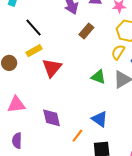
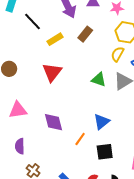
black line: (34, 27) -> (32, 22), moved
yellow rectangle: (34, 51) -> (55, 39), moved
blue triangle: (100, 119) -> (102, 122), turned 48

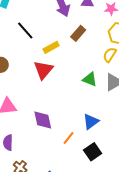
black line: (32, 22) -> (25, 31), moved
yellow rectangle: (55, 39) -> (51, 47), moved
black square: (105, 152) -> (93, 152), turned -30

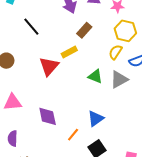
yellow rectangle: (51, 47) -> (69, 52), moved

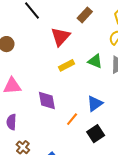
yellow rectangle: (69, 52) -> (67, 65), moved
red triangle: (49, 66) -> (60, 37), moved

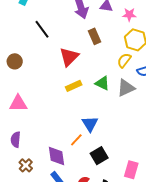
brown rectangle: (85, 15) -> (94, 36), turned -70
purple diamond: (47, 100) -> (57, 156), moved
blue triangle: (95, 103) -> (90, 124), moved, turned -30

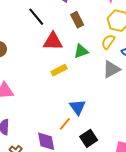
black line: (42, 29) -> (36, 17), moved
red triangle: (69, 57) -> (53, 41), turned 50
green triangle: (102, 83) -> (81, 51), moved, turned -42

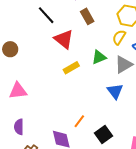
red triangle: (53, 41) -> (64, 39), turned 40
green triangle: (81, 51) -> (99, 57), moved
blue triangle: (78, 107) -> (115, 91), moved

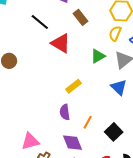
yellow rectangle: (71, 68) -> (74, 86), moved
pink triangle: (18, 91) -> (30, 141), moved
purple semicircle: (19, 127) -> (65, 112), moved

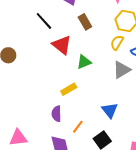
green triangle: (98, 56) -> (84, 62), moved
blue triangle: (119, 87) -> (110, 110), moved

